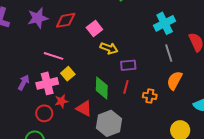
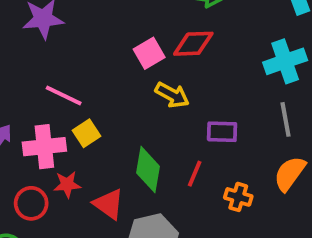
red diamond: (66, 20) -> (193, 44), moved
purple rectangle: (128, 65) -> (222, 132), moved

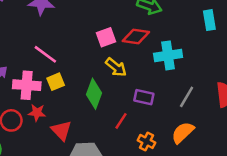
cyan cross: (285, 61) -> (168, 55), moved
gray line: (286, 119) -> (187, 97), turned 30
green diamond: (148, 170) -> (94, 94), moved

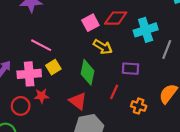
gray line: (187, 97) -> (167, 50), moved
red triangle: (61, 130) -> (78, 101), moved

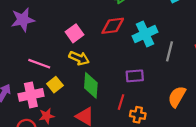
pink square: (90, 23) -> (74, 33), moved
yellow arrow: (103, 47) -> (79, 58), moved
orange cross: (139, 106) -> (138, 115), moved

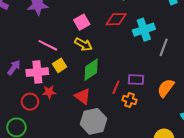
purple rectangle: (135, 76) -> (136, 80), moved
green diamond: (91, 85) -> (91, 70), turned 45

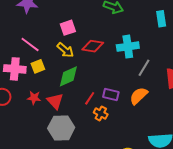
red diamond: (116, 19) -> (93, 46), moved
orange semicircle: (166, 88) -> (139, 96), moved
red star: (49, 92) -> (34, 98), moved

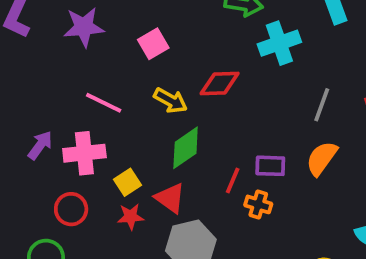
pink square: (68, 28) -> (153, 44), moved
cyan cross: (128, 47) -> (279, 43), moved
yellow square: (38, 66) -> (127, 182), moved
red star: (34, 98) -> (131, 217), moved

